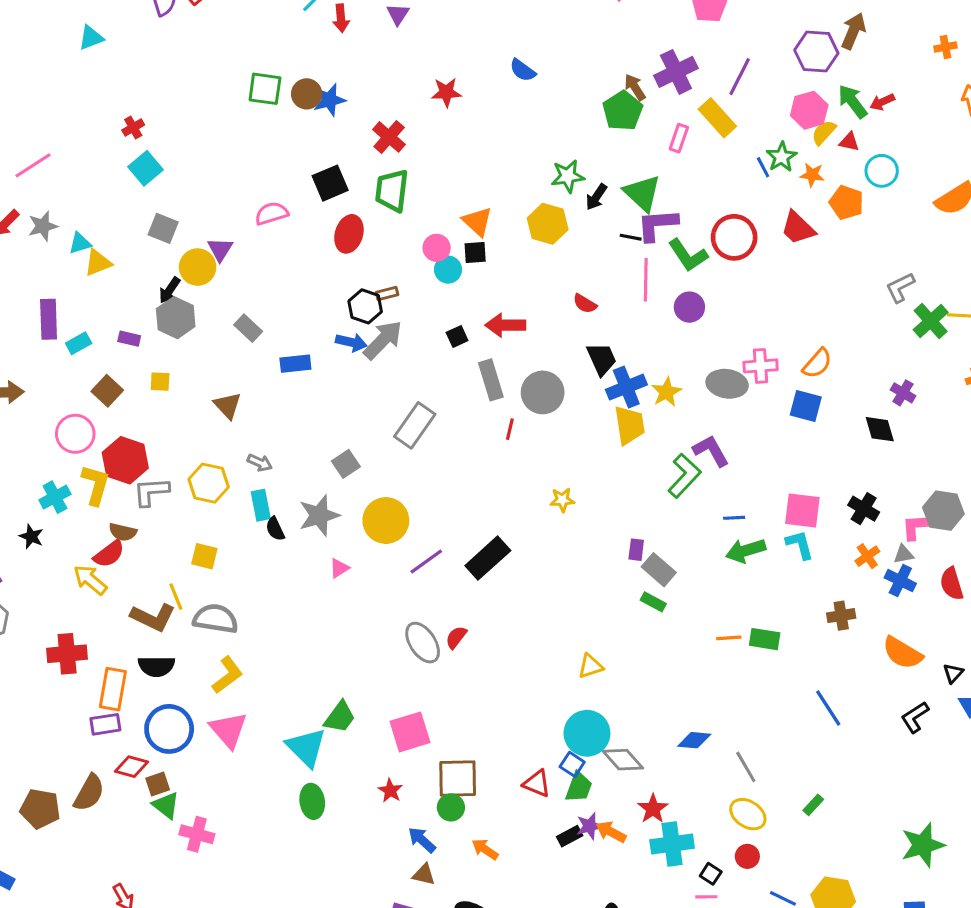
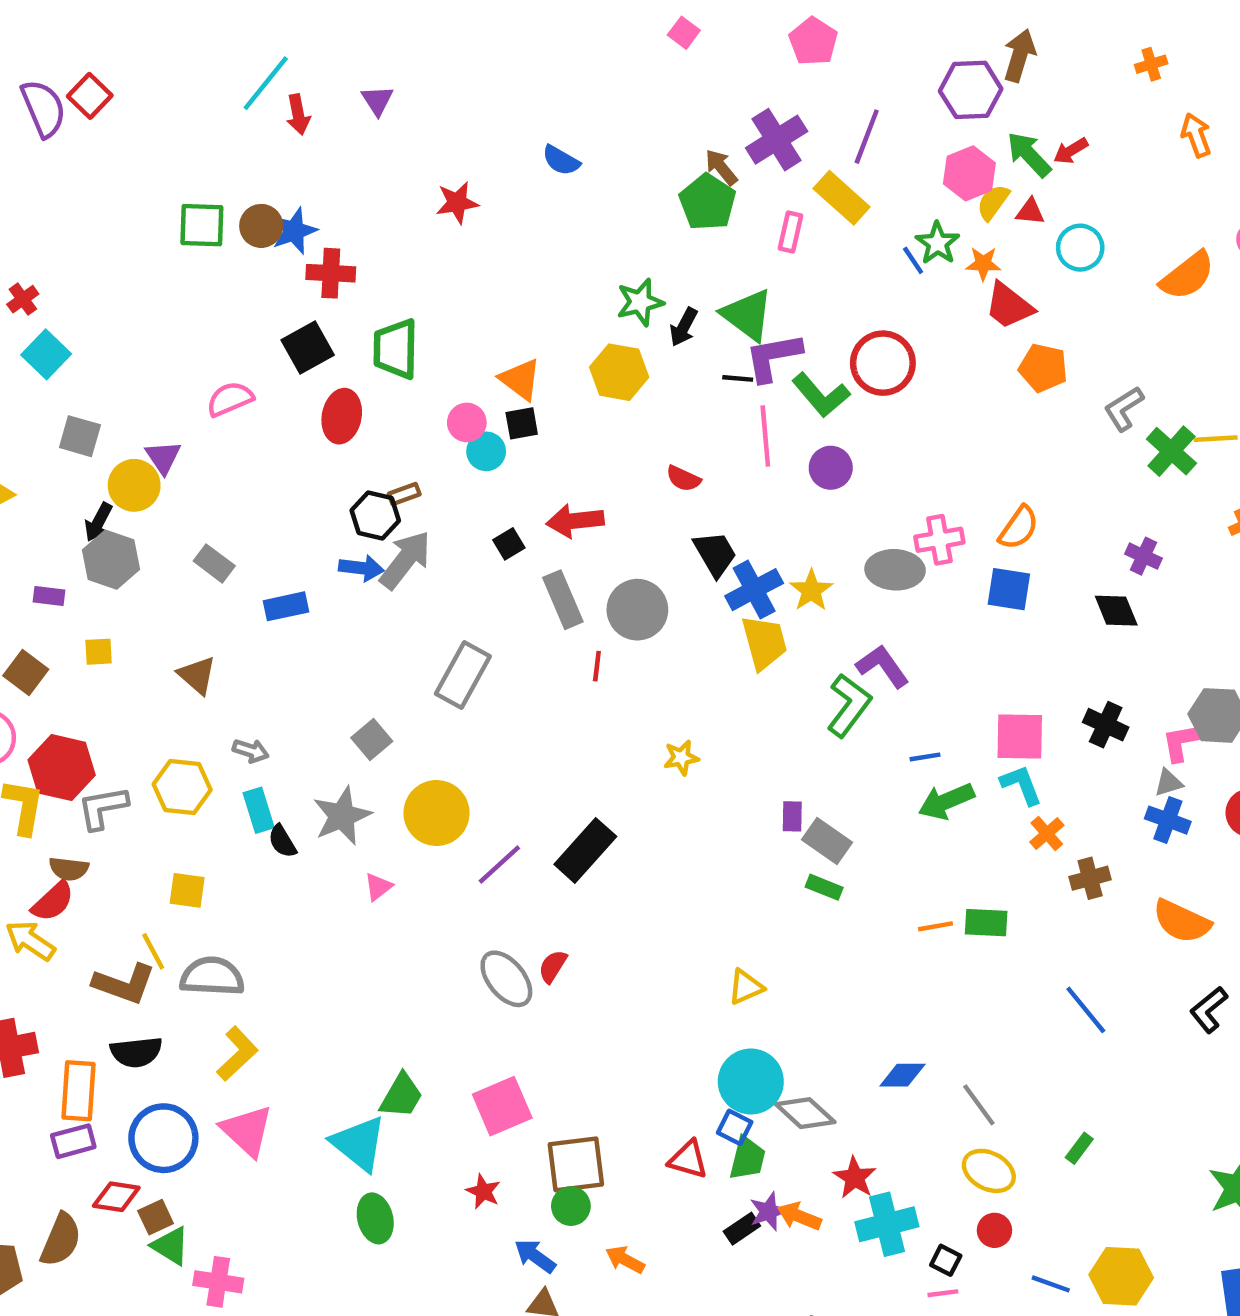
red cross: (389, 137) -> (331, 273), moved, turned -32
orange pentagon: (846, 203) -> (1043, 368), moved
red trapezoid: (798, 228) -> (1009, 306), moved
orange cross: (867, 556) -> (1047, 834), moved

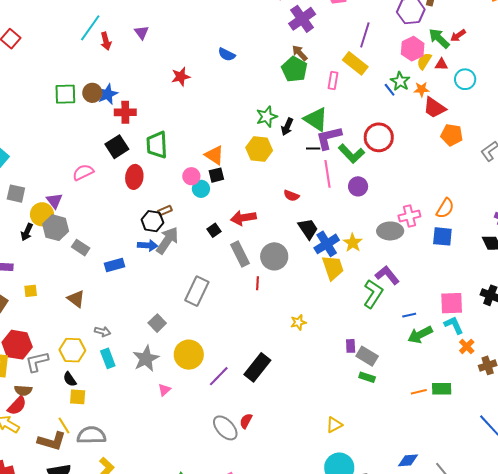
purple cross: (777, 140) -> (302, 19), moved
gray hexagon: (111, 560) -> (56, 228), moved
black semicircle: (282, 841) -> (70, 379), moved

